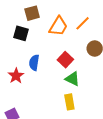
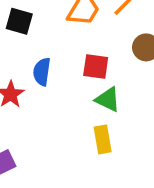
red square: (65, 60) -> (96, 66), turned -35

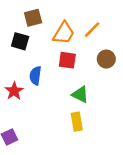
red square: (96, 66) -> (67, 60), moved

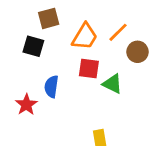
brown circle: (106, 59) -> (138, 52), moved
green triangle: (80, 94) -> (113, 84), moved

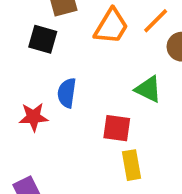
red square: (89, 68) -> (117, 128), moved
red star: (26, 105) -> (33, 117), turned 30

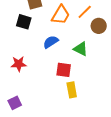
blue semicircle: (67, 93) -> (51, 42), moved, turned 49

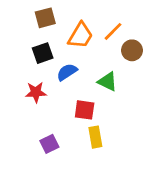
black square: (24, 22) -> (43, 53), moved, turned -35
red star: (19, 64) -> (36, 92), moved
purple square: (15, 103) -> (49, 144), moved

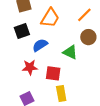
orange line: (113, 31) -> (84, 15), moved
brown circle: (132, 50) -> (88, 37), moved
red star: (36, 92) -> (30, 67), moved

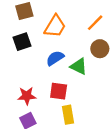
blue semicircle: (40, 45) -> (55, 58), moved
red star: (30, 67) -> (27, 96), moved

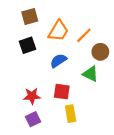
orange line: (95, 23) -> (84, 35), moved
green triangle: (79, 66) -> (90, 74), moved

